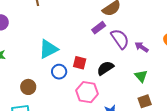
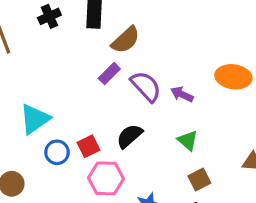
red square: (80, 63) -> (89, 146), moved, turned -32

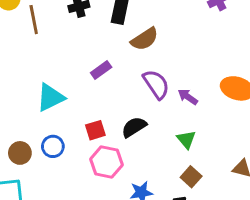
purple rectangle: (109, 74) -> (101, 70), moved
blue circle: (57, 152) -> (53, 146), moved
brown square: (199, 180) -> (191, 177), turned -30

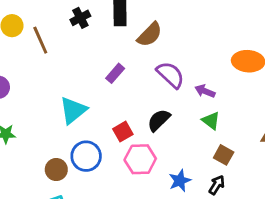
purple arrow: (188, 97) -> (205, 91), moved
blue circle: (53, 146) -> (86, 156), size x1.4

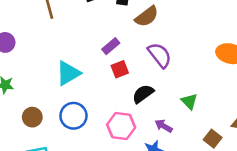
purple arrow: (205, 91) -> (164, 126), moved
red square: (123, 132) -> (120, 69), moved
brown square: (224, 155) -> (213, 139), moved
brown circle: (56, 170) -> (32, 117), moved

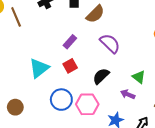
red square: (120, 69) -> (70, 66), moved
blue circle: (73, 116) -> (61, 100), moved
purple arrow: (164, 126) -> (128, 94), moved

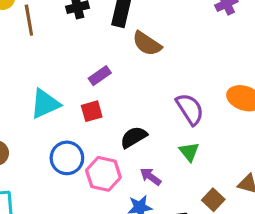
brown semicircle: (95, 14) -> (147, 44), turned 66
purple semicircle: (110, 43) -> (190, 109), moved
purple arrow: (128, 94) -> (151, 177), moved

